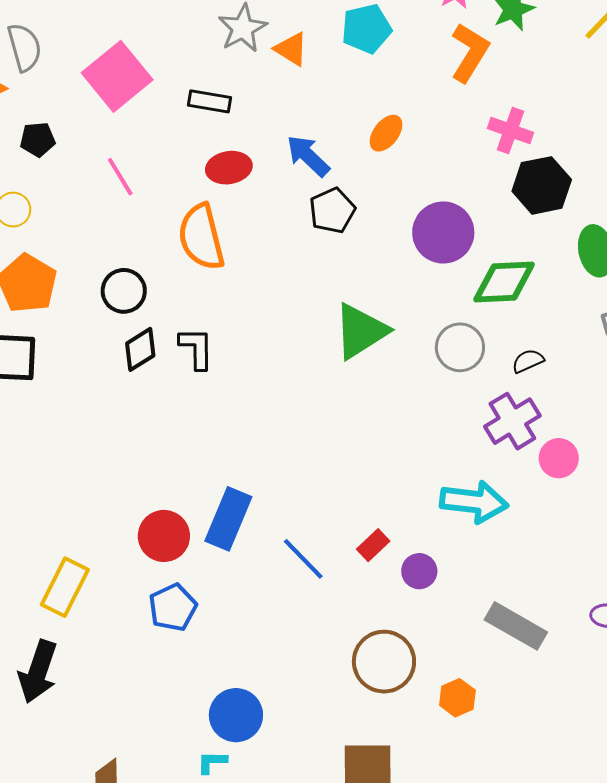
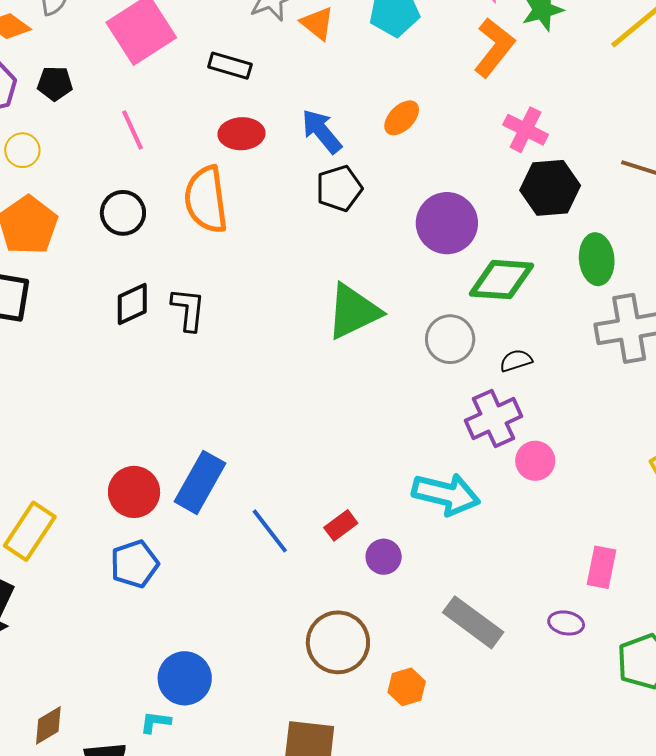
black circle: (124, 291) -> (123, 213), moved

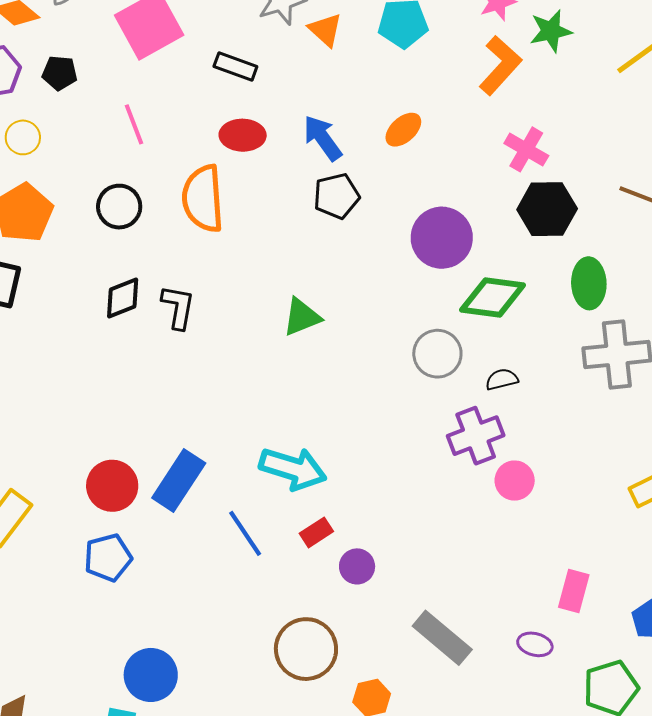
green triangle: (353, 311) -> (302, 317), moved, size x0.7
cyan arrow: (446, 494) -> (293, 469), moved

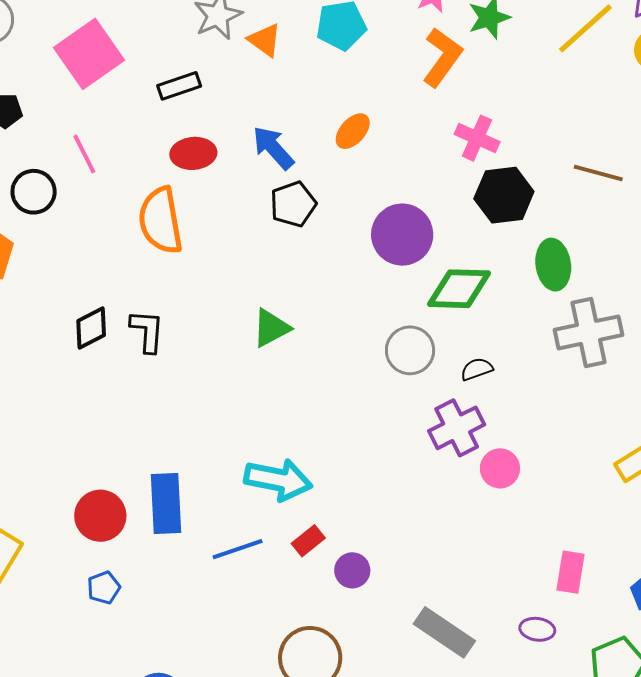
black rectangle: (235, 66) -> (179, 86), turned -33
black circle: (119, 207) -> (34, 192), moved
blue rectangle: (179, 480) -> (166, 504), turned -30
blue line: (245, 533) -> (238, 549), turned -69
blue pentagon: (108, 558) -> (104, 588), size x0.7

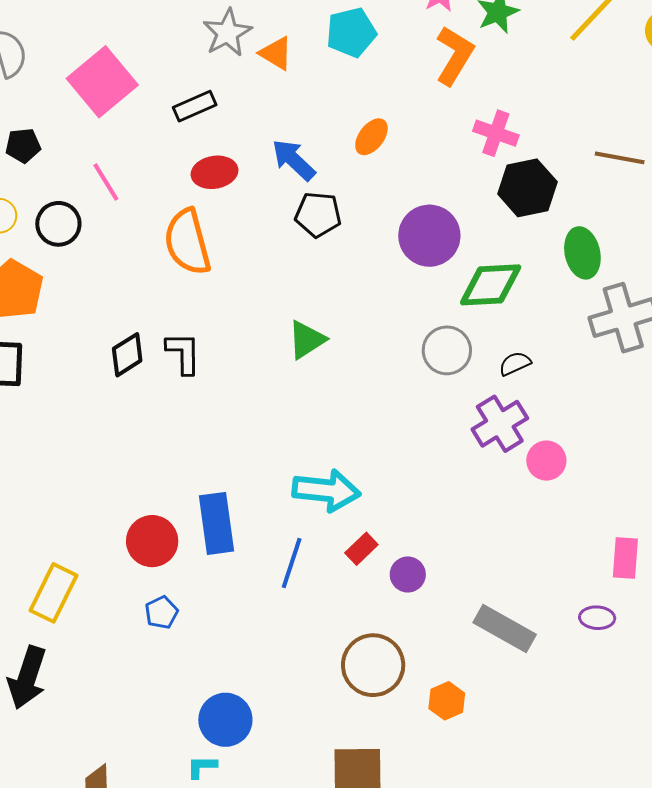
black pentagon: (293, 204) -> (318, 214), turned 30
blue line: (238, 549) -> (292, 563), turned -48

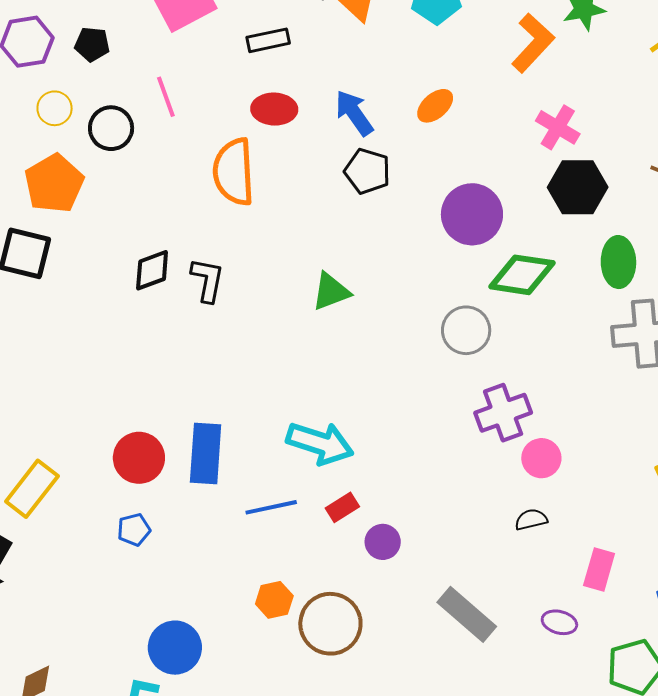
black semicircle: (515, 364) -> (531, 520), moved
blue line: (292, 563) -> (271, 507), turned 48
orange hexagon: (447, 701) -> (274, 600), moved

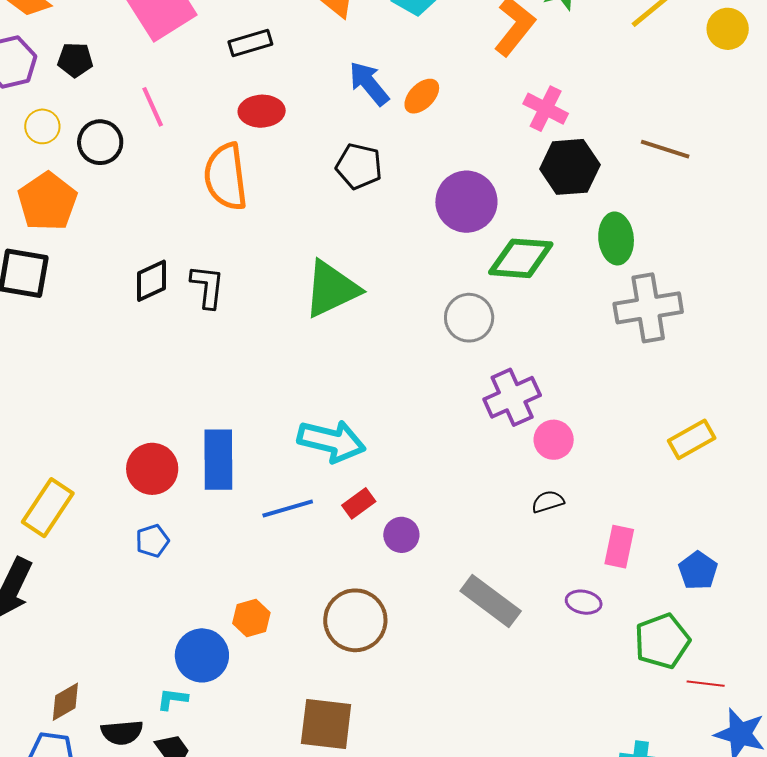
blue arrow: (354, 113) -> (369, 83), moved
green triangle: (331, 292) -> (331, 289), size x1.5
orange hexagon: (274, 600) -> (251, 618), moved

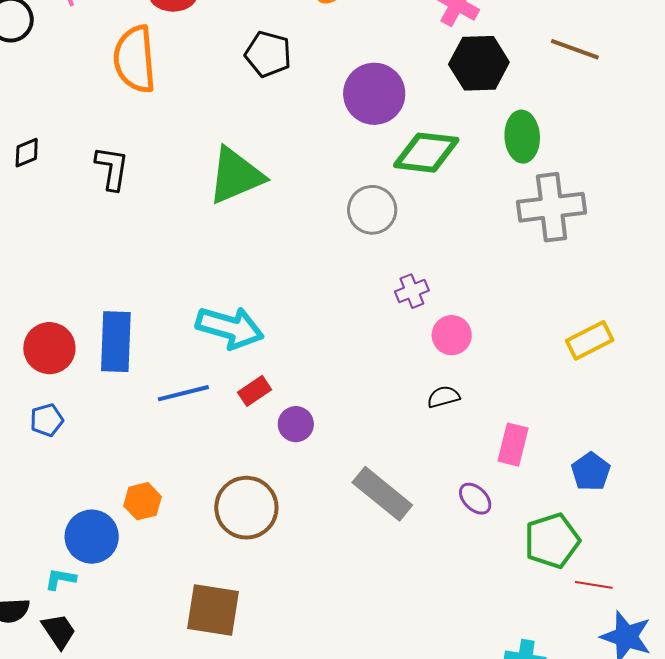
black diamond: (151, 281) -> (27, 153), moved, size x0.7
purple cross: (512, 397) -> (412, 291), size x0.6
purple ellipse: (584, 602) -> (475, 499), turned 32

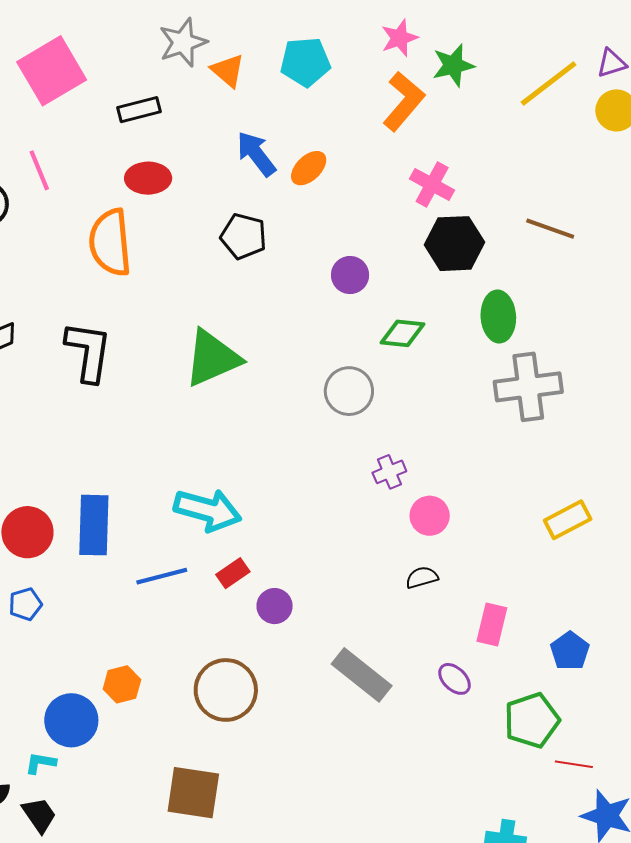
purple circle: (374, 94) -> (350, 275), size x0.6
green diamond: (426, 153) -> (403, 333), size x0.7
black L-shape: (112, 168) -> (88, 352), size x1.4

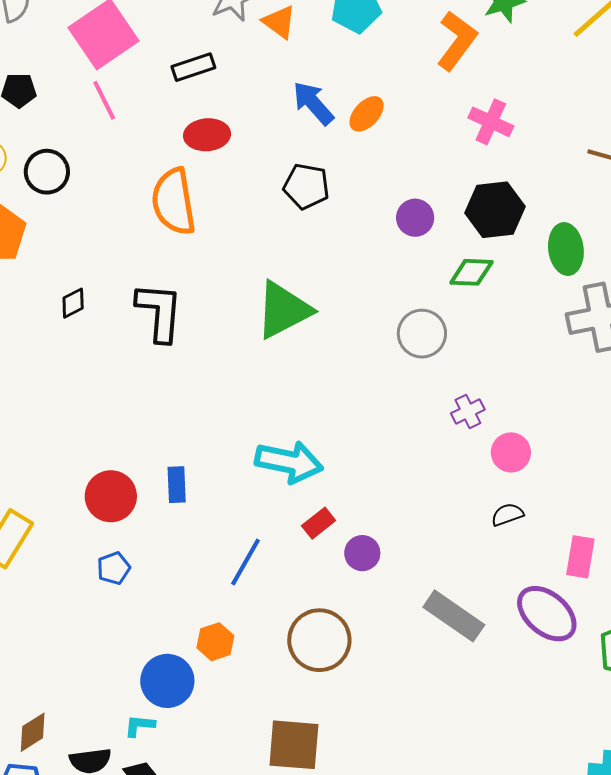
pink line: (39, 170) -> (104, 100), moved
black hexagon: (454, 244) -> (495, 210), moved
blue rectangle: (94, 525) -> (177, 485), size x0.6
blue line: (162, 576) -> (245, 562), moved, turned -42
purple ellipse: (454, 679) -> (547, 614), size x1.8

